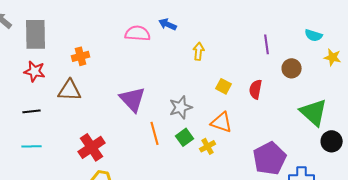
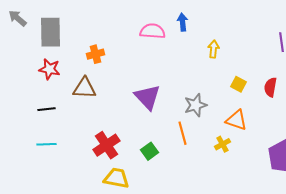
blue arrow: (168, 24) -> (182, 22), turned 60
orange line: (155, 133) -> (182, 133), moved
green square: (185, 137) -> (149, 151), moved

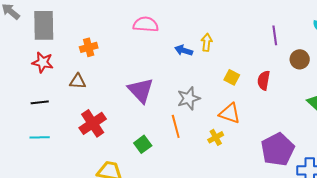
blue arrow: (182, 22) -> (184, 50), moved, turned -66
brown triangle: (84, 88) -> (78, 81), size x0.7
red cross: (106, 145) -> (93, 123), moved

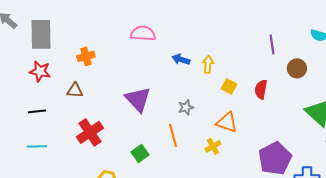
yellow arrow: (207, 42) -> (208, 64), moved
gray star: (189, 98) -> (186, 107), size x0.7

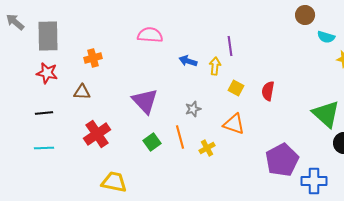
purple line: (272, 44) -> (230, 46), moved
brown circle: (297, 68) -> (305, 15), moved
yellow cross: (213, 146) -> (207, 148), moved
green square: (140, 153) -> (152, 142), moved

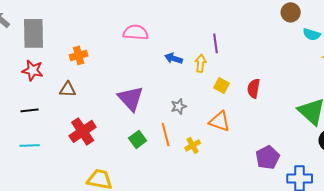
purple pentagon: (282, 160) -> (268, 157), size x0.7

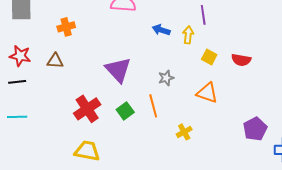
red star: (33, 70) -> (20, 56), moved
red semicircle: (254, 88) -> (241, 60), turned -90
red cross: (83, 131) -> (87, 109), moved
yellow cross: (193, 145) -> (184, 132), moved

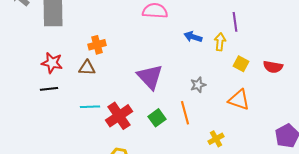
orange cross: (66, 27) -> (97, 45), moved
cyan line: (17, 117) -> (90, 107), moved

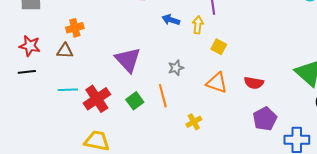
red semicircle: (273, 67) -> (254, 83), moved

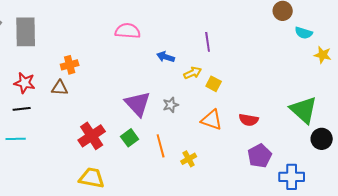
yellow arrow: (198, 25) -> (193, 73), moved, turned 60
purple triangle: (128, 60) -> (138, 104), moved
cyan line: (68, 90) -> (16, 139), moved
orange line: (163, 96) -> (161, 146), moved

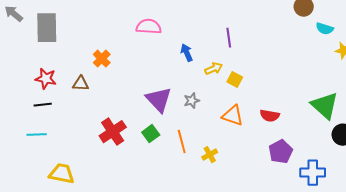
blue arrow: (166, 57) -> (187, 53), turned 48
orange cross: (70, 65) -> (102, 59), moved, turned -30
yellow trapezoid: (92, 178) -> (62, 174), moved

